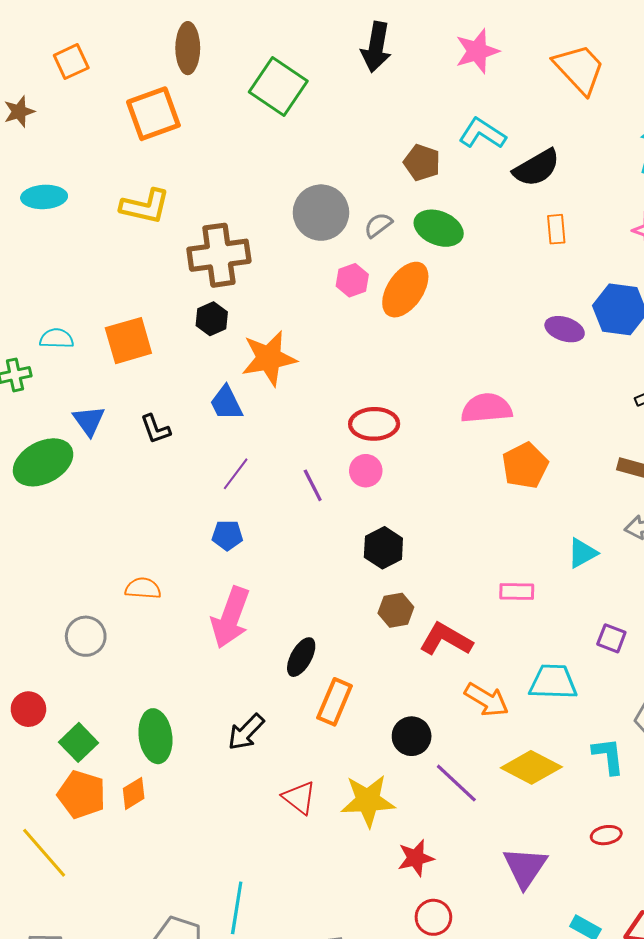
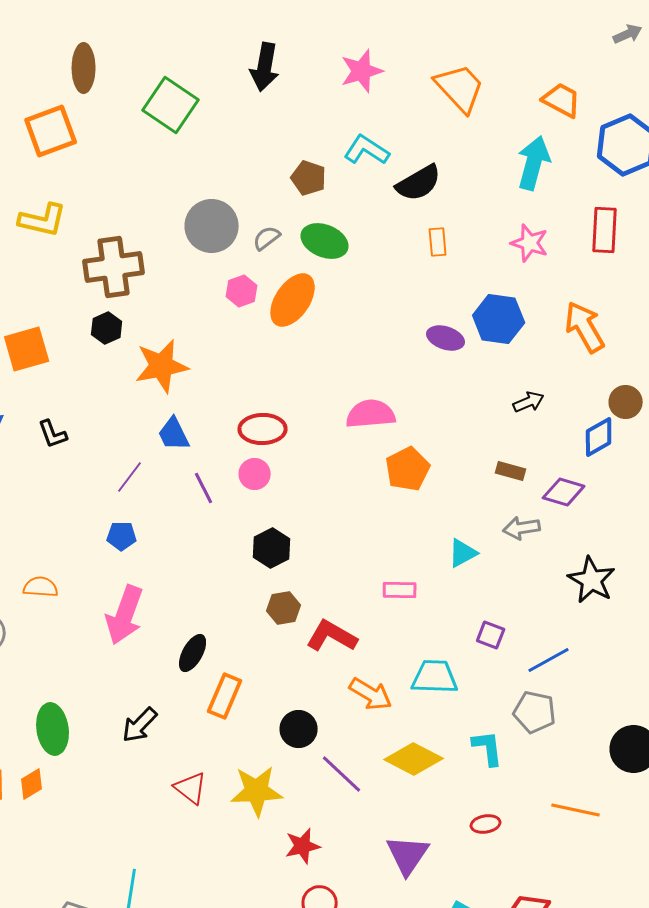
blue trapezoid: (226, 403) -> (174, 434), moved

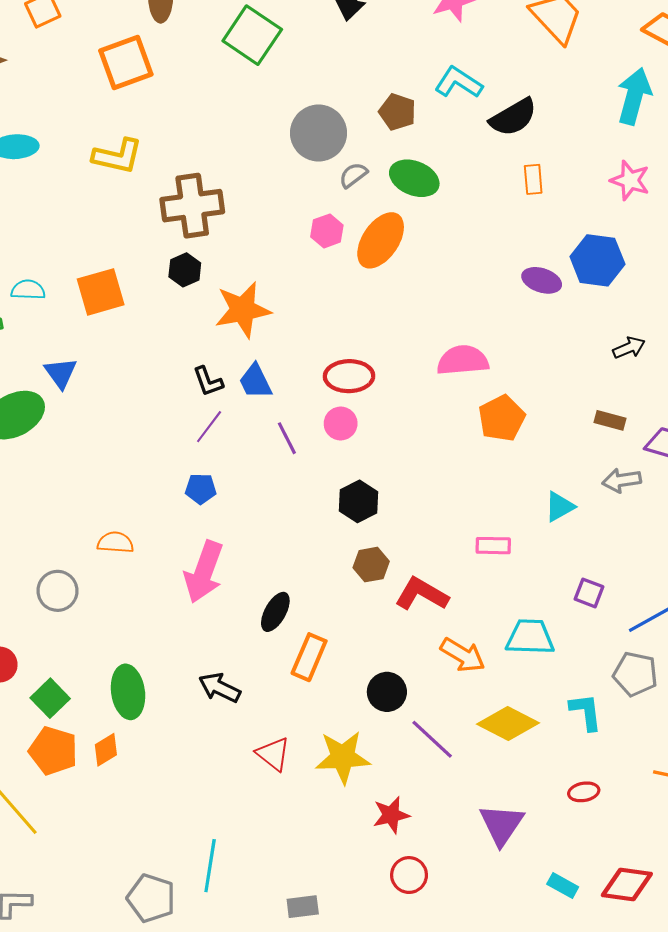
gray circle: (212, 226) -> (319, 133), moved
black L-shape: (53, 434) -> (208, 381), moved
black arrow: (140, 725) -> (220, 688), turned 72

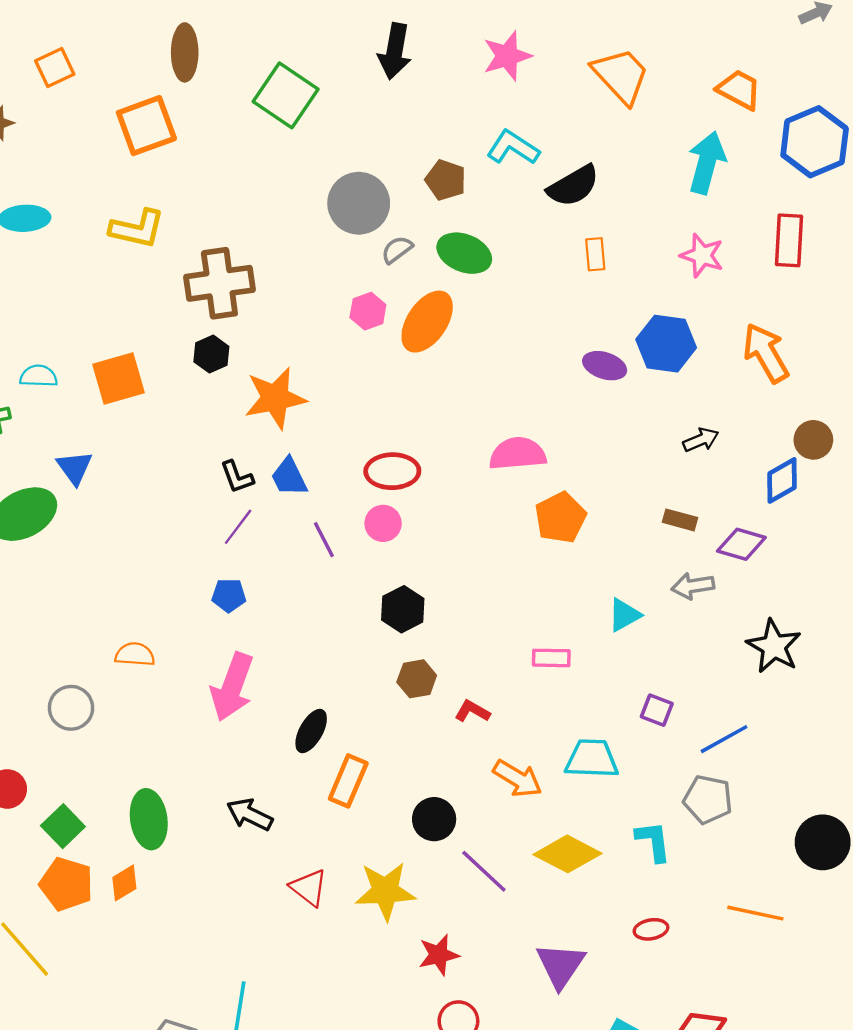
red L-shape: (422, 594) -> (472, 711), size x0.6

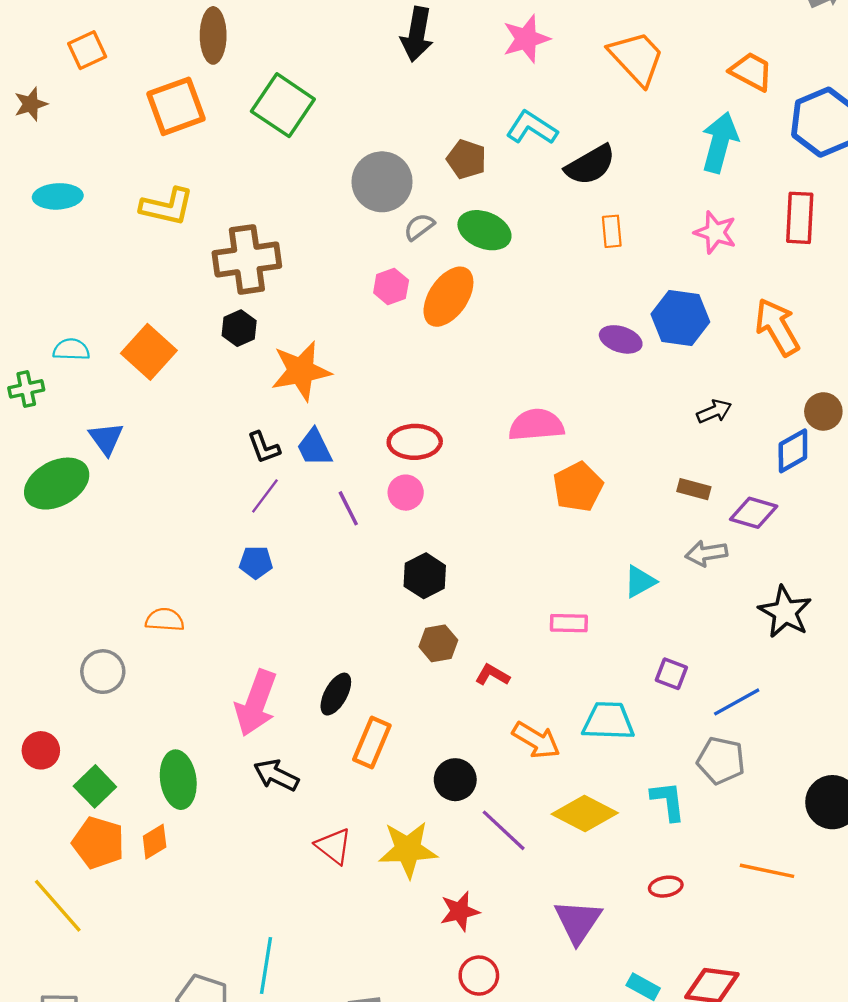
green square: (286, 95) -> (283, 105), moved
orange square: (119, 378) -> (149, 352), turned -32
pink arrow: (232, 687) -> (256, 703), moved

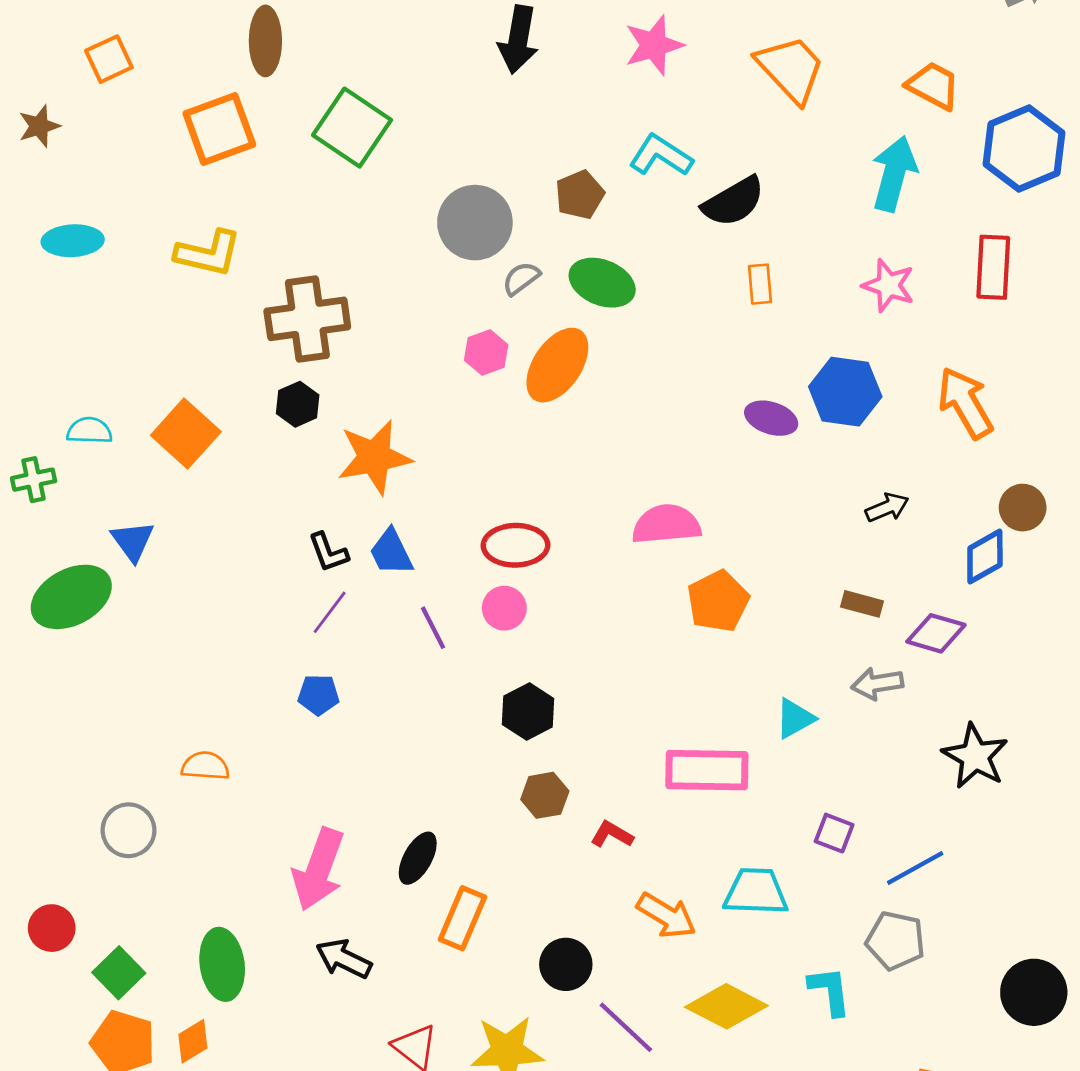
brown pentagon: (466, 159) -> (580, 195), turned 30
pink rectangle: (569, 623) -> (707, 770), size x1.8

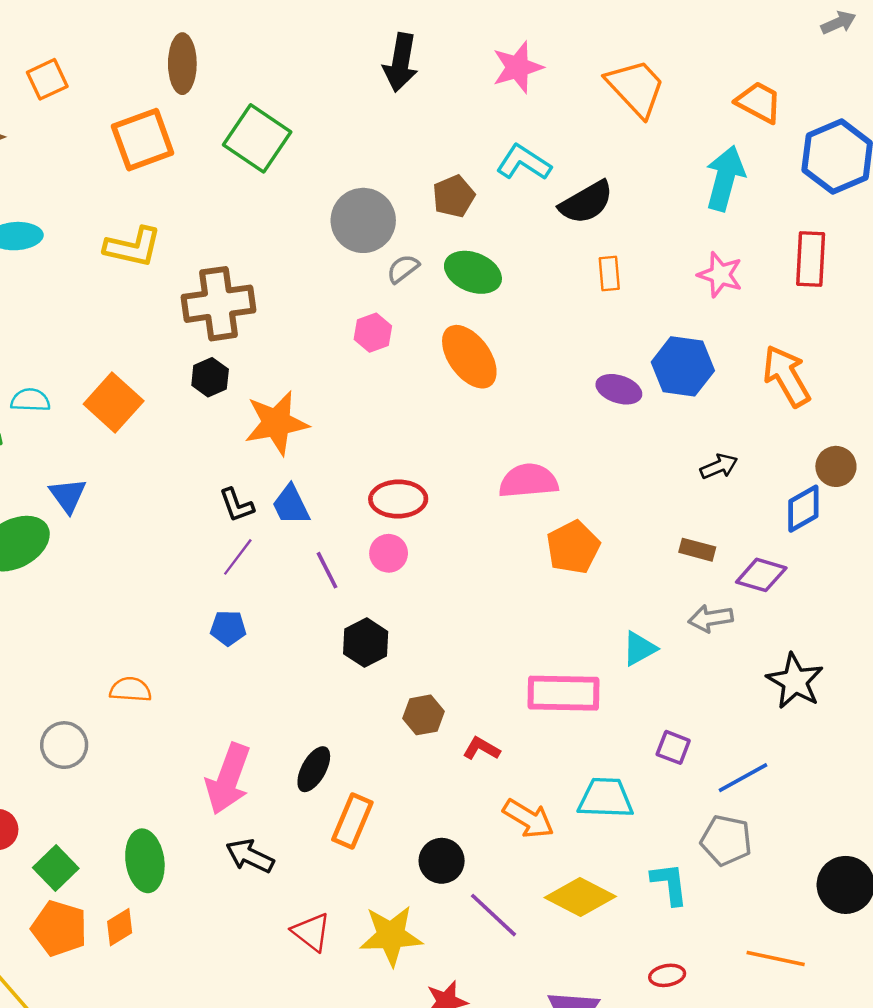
orange ellipse: (557, 365) -> (469, 357), moved, turned -70
black hexagon: (528, 712) -> (366, 643), moved

